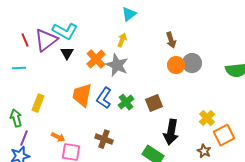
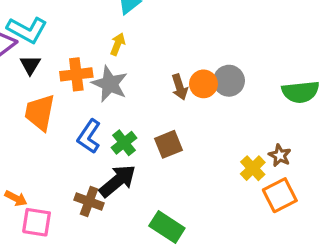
brown arrow: (171, 40) -> (180, 87), moved
orange cross: (96, 59) -> (76, 74), turned 36
orange trapezoid: (82, 95) -> (40, 113), moved
black arrow: (171, 132) -> (118, 181), moved, turned -140
brown star: (204, 151) -> (280, 155), moved

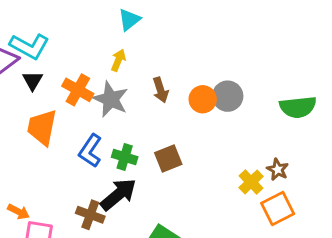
orange cross: (76, 74) -> (78, 90), turned 36
brown arrow: (180, 87) -> (161, 90), moved
green cross: (124, 143) -> (125, 157), turned -35

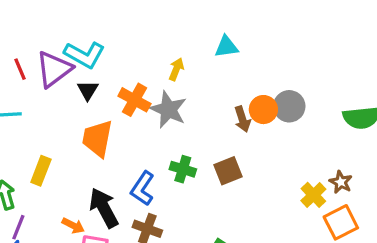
cyan triangle: (129, 20) -> (226, 47), moved, turned 30
brown arrow: (161, 90) -> (242, 119), moved
blue L-shape: (90, 151) -> (143, 188), moved
black arrow: (118, 194) -> (104, 208), moved, turned -78

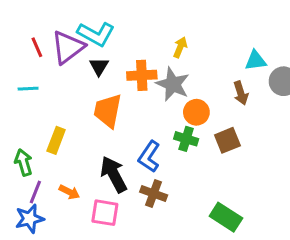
cyan triangle: (226, 47) -> (256, 61), moved
orange cross: (134, 100) -> (142, 75), turned -32
orange circle: (263, 110) -> (196, 112), moved
orange arrow: (73, 226) -> (69, 192), moved

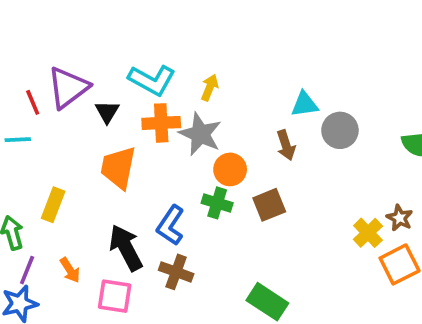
cyan L-shape: (96, 34) -> (152, 80), moved
red line: (37, 47) -> (33, 102), moved
orange arrow: (69, 192) -> (70, 270), turned 30

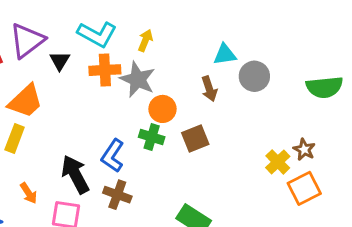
orange trapezoid: (118, 168) -> (25, 101), moved, turned -144

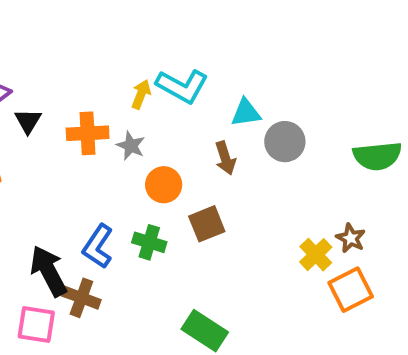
cyan L-shape: (97, 34) -> (182, 86), moved
gray star: (138, 79) -> (131, 146), size x0.6
green cross: (152, 137) -> (149, 242), moved
brown cross: (117, 195) -> (81, 298), moved

